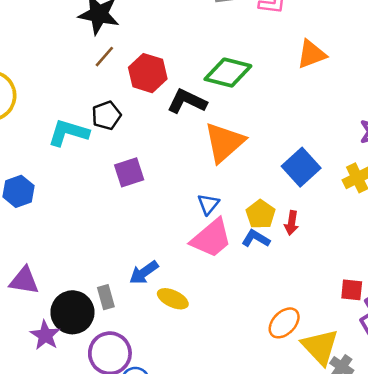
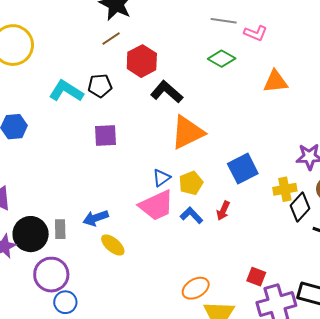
green diamond: (228, 73) -> (222, 59), moved, size x0.7
yellow pentagon: (261, 214) -> (191, 183), moved

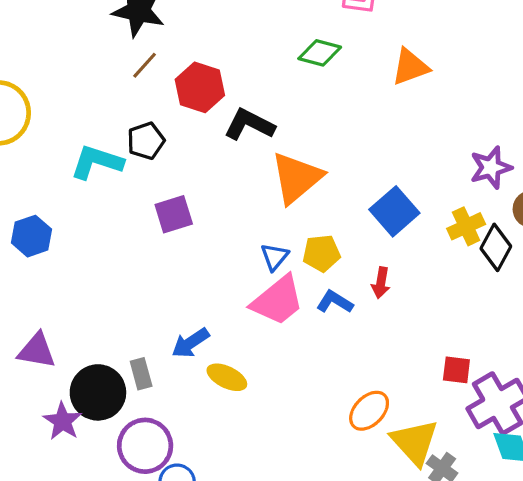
yellow pentagon: (191, 183) -> (321, 253), turned 30

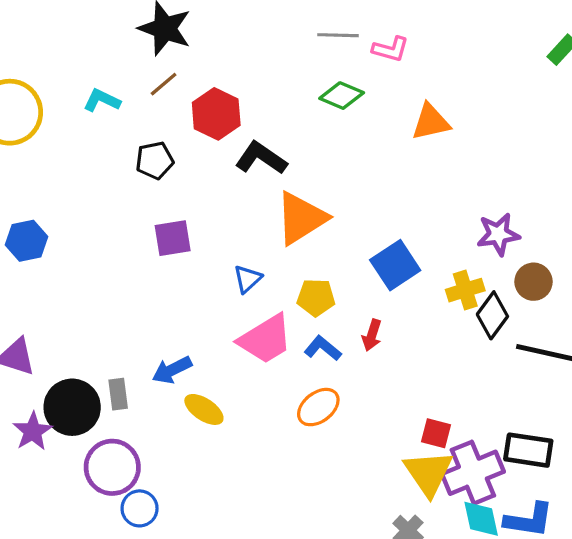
cyan L-shape: (97, 162) -> (102, 100), moved, size x0.7
blue triangle: (275, 257) -> (248, 279), moved
orange ellipse: (369, 411) -> (318, 407), moved
yellow triangle: (415, 442) -> (428, 473), moved

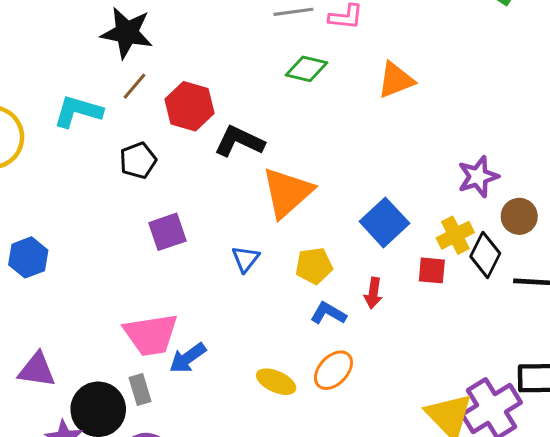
cyan L-shape: (102, 100) -> (78, 111), size x1.4
pink trapezoid: (265, 339) -> (151, 335), moved, turned 32
yellow ellipse: (204, 409) -> (276, 382), moved
red square: (436, 433) -> (432, 270), moved

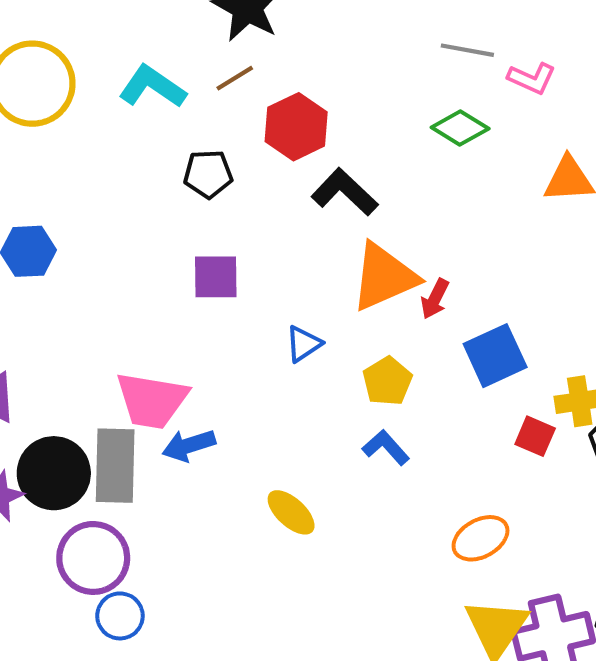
yellow pentagon: (314, 266) -> (387, 381), turned 30
red arrow: (373, 293) -> (435, 299), moved
orange ellipse: (333, 370) -> (480, 538), moved
gray rectangle: (140, 390) -> (115, 466), size x1.8

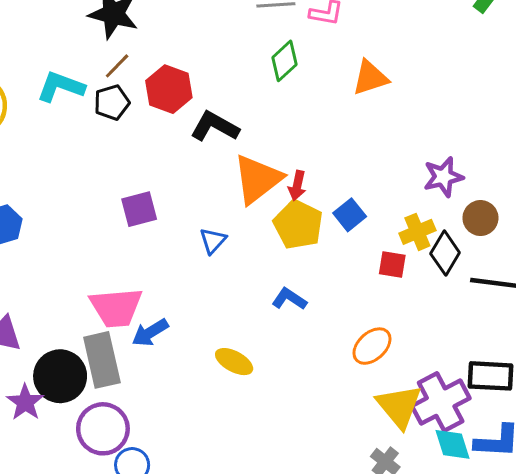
green diamond: (460, 128) -> (285, 61), turned -60
black pentagon: (208, 174) -> (112, 102), moved
blue square: (495, 356) -> (350, 215), size x0.7
yellow pentagon: (387, 381) -> (298, 225), moved, size x1.4

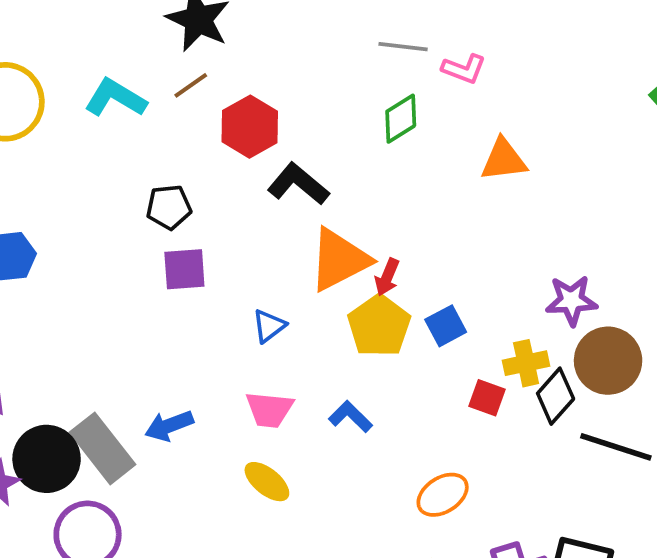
black pentagon: (112, 102) -> (169, 207), moved
brown circle: (480, 218) -> (608, 361), size x1.5
pink trapezoid: (116, 308) -> (269, 410), moved, size x0.7
gray rectangle: (102, 360) -> (103, 448), turned -36

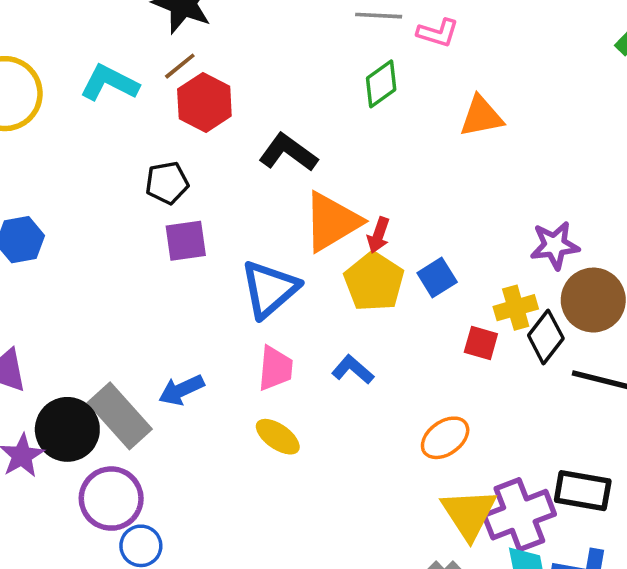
red hexagon: (250, 127) -> (204, 102), moved
blue triangle: (269, 326) -> (270, 289), size x1.8
pink trapezoid: (269, 410) -> (275, 368), turned -87

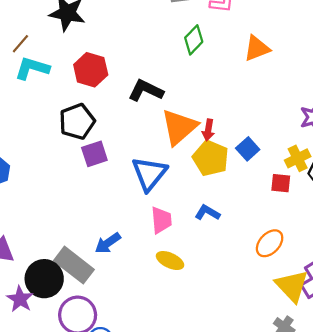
brown line: (180, 66) -> (20, 44), moved
black pentagon: (167, 183) -> (77, 121), size x1.4

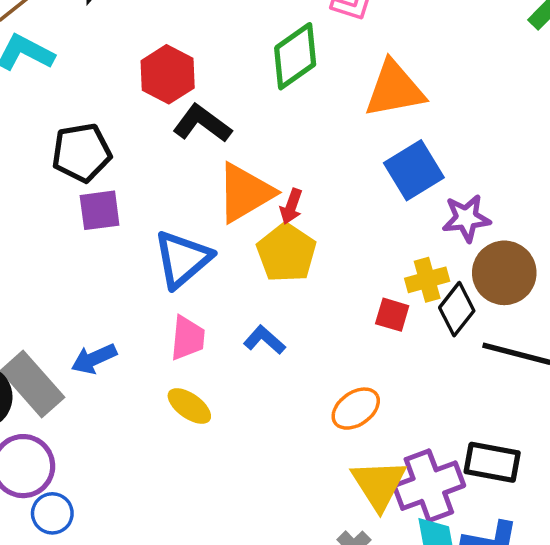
green diamond: (194, 40) -> (295, 56), size x1.4
orange triangle: (257, 48) -> (395, 89), size x1.4
red hexagon: (91, 70) -> (168, 74), moved
blue square: (248, 149) -> (414, 170), moved, size x1.5

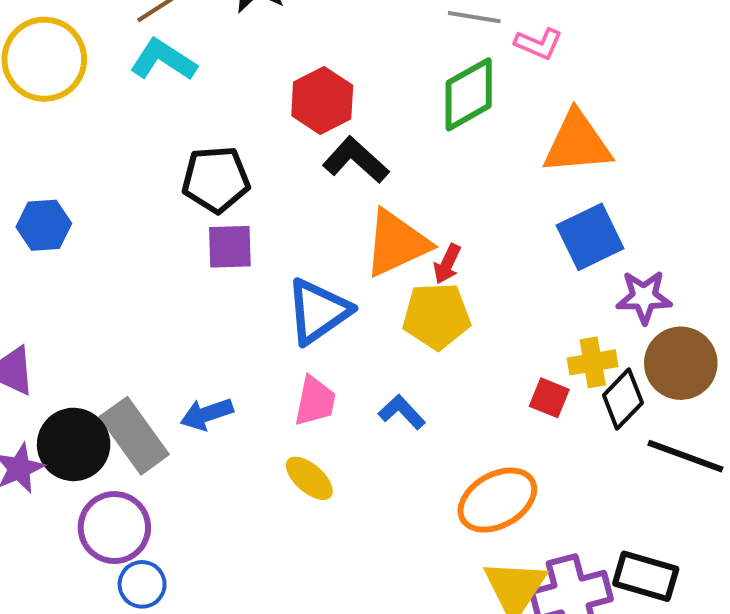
yellow pentagon: (286, 253) -> (436, 316), turned 30
orange ellipse: (356, 409) -> (497, 500), size x1.4

